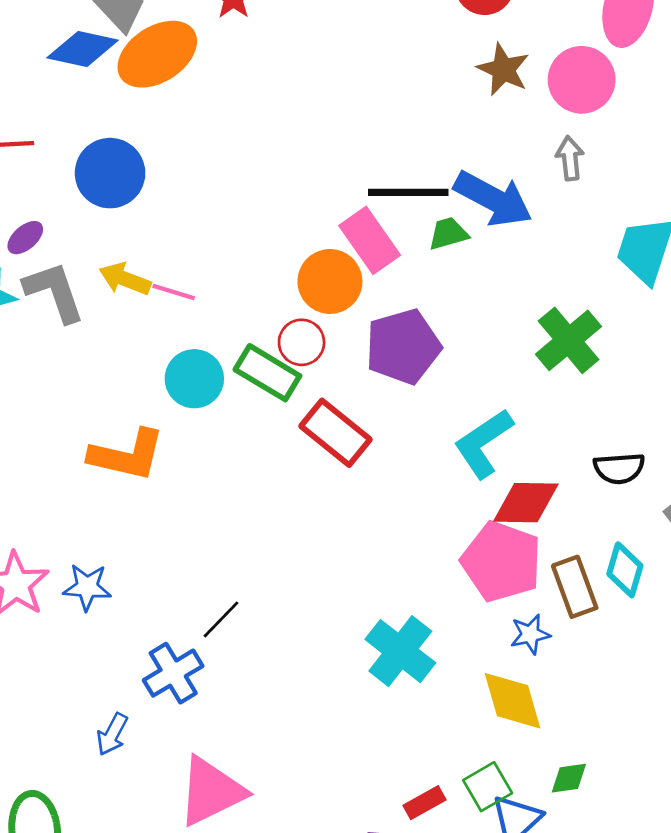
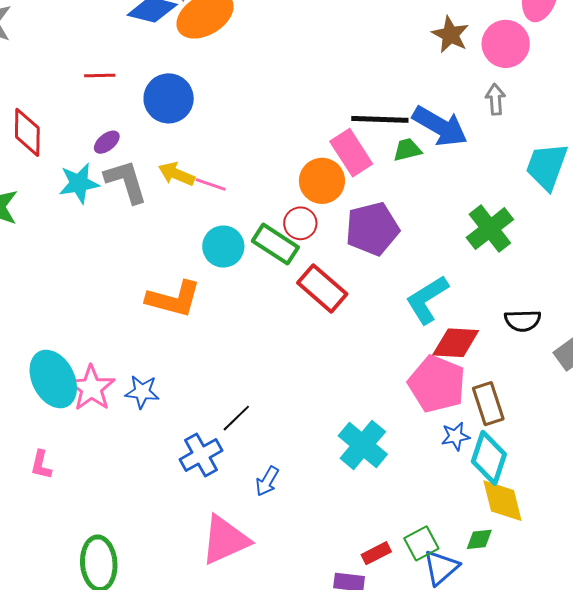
cyan diamond: (625, 570) -> (489, 458), moved, size x1.4
yellow diamond: (513, 701) -> (502, 501), moved
blue arrow: (112, 734) -> (267, 481), moved

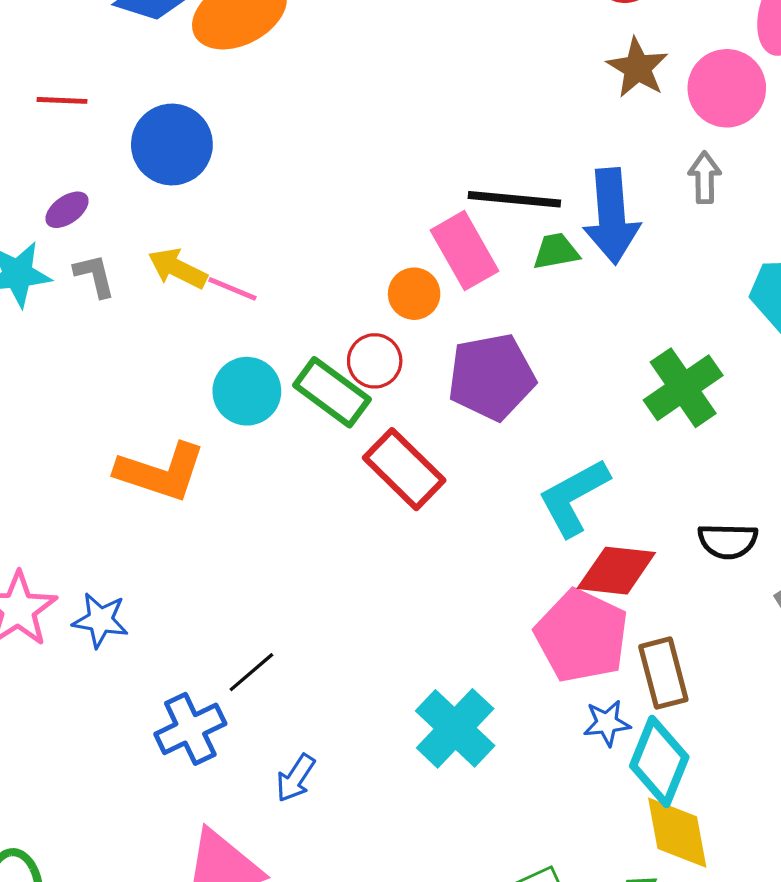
blue arrow: (440, 126) -> (612, 216), turned 52
gray L-shape: (126, 181) -> (95, 276), size x0.6
orange circle: (322, 181) -> (414, 294), size x0.7

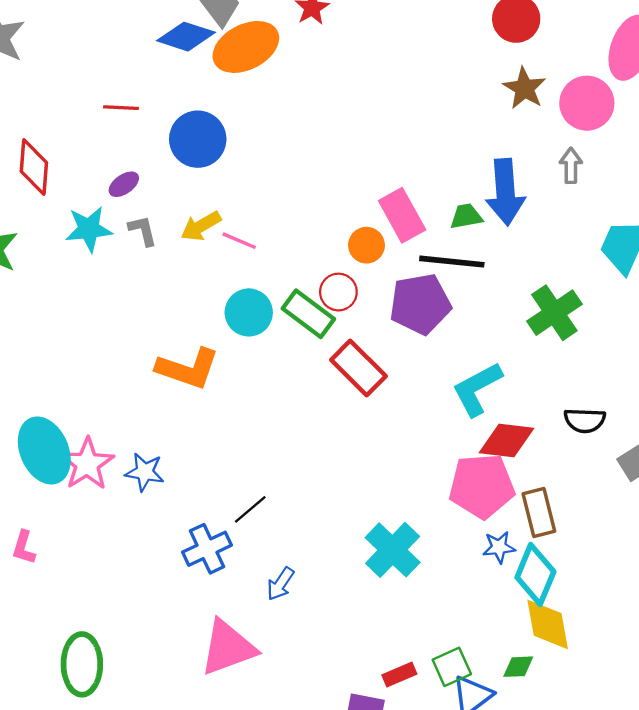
black line: (514, 199) -> (452, 262), moved
yellow arrow: (178, 268) -> (201, 226), turned -57
pink pentagon: (582, 636) -> (482, 486), turned -30

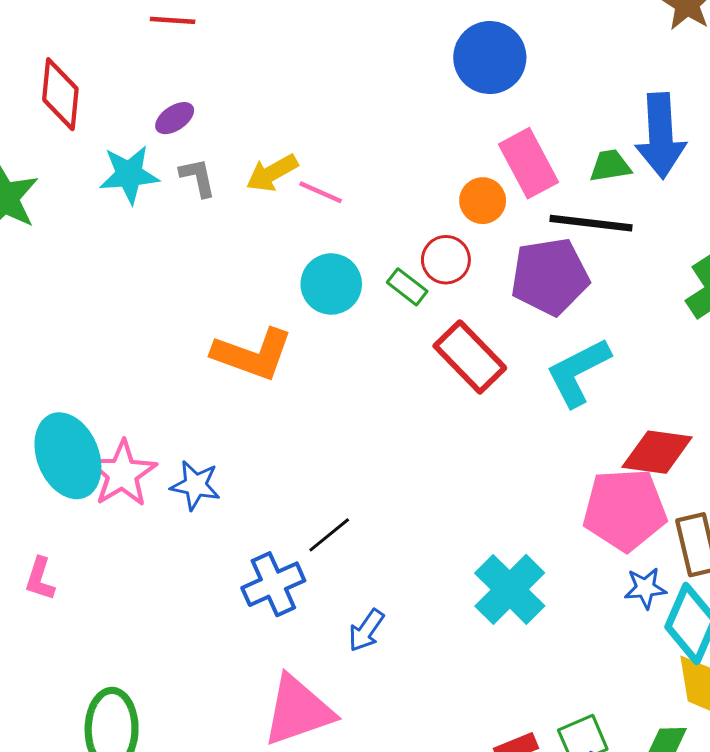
blue circle: (198, 139) -> (490, 58), moved
green rectangle: (308, 314) -> (407, 287), size x0.6
cyan L-shape: (477, 389) -> (578, 372), moved

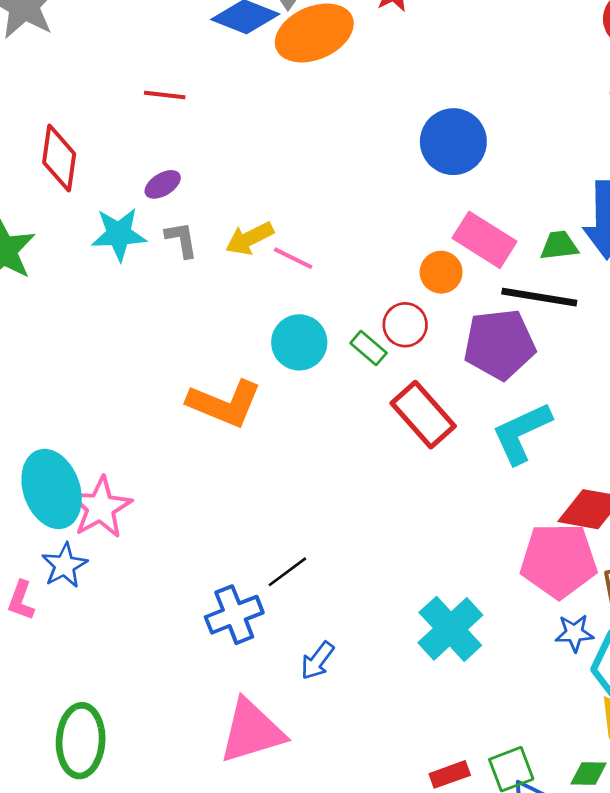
pink rectangle: (528, 163) -> (485, 240), turned -32
blue star: (195, 485) -> (65, 565), moved, turned 30

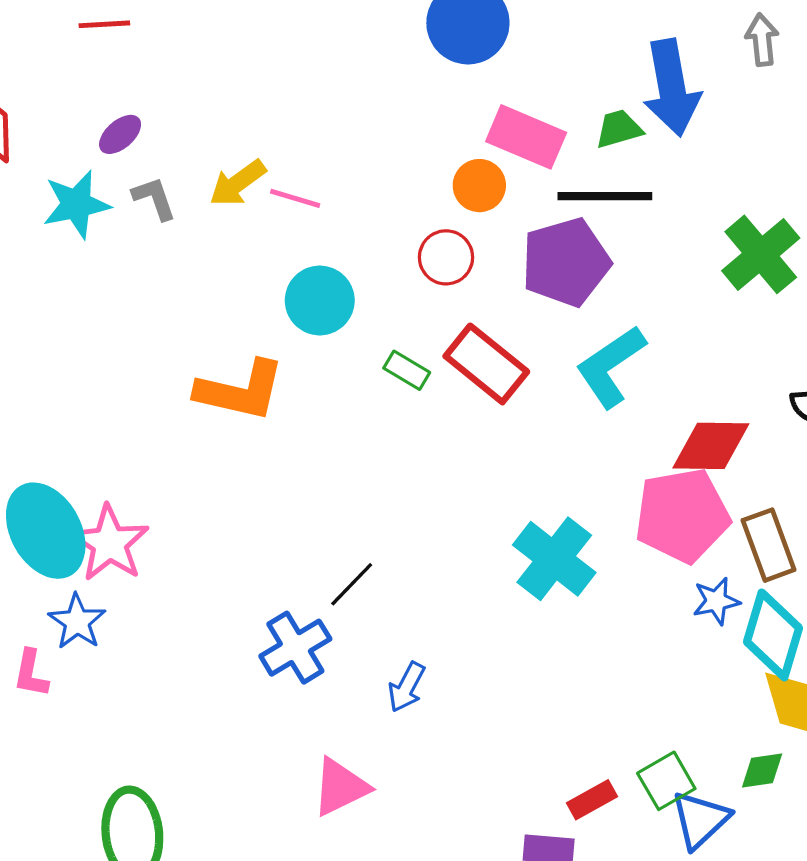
green rectangle: (369, 348) -> (407, 370), moved
cyan cross: (450, 629) -> (554, 559), moved
pink triangle: (252, 731) -> (340, 787), size x0.7

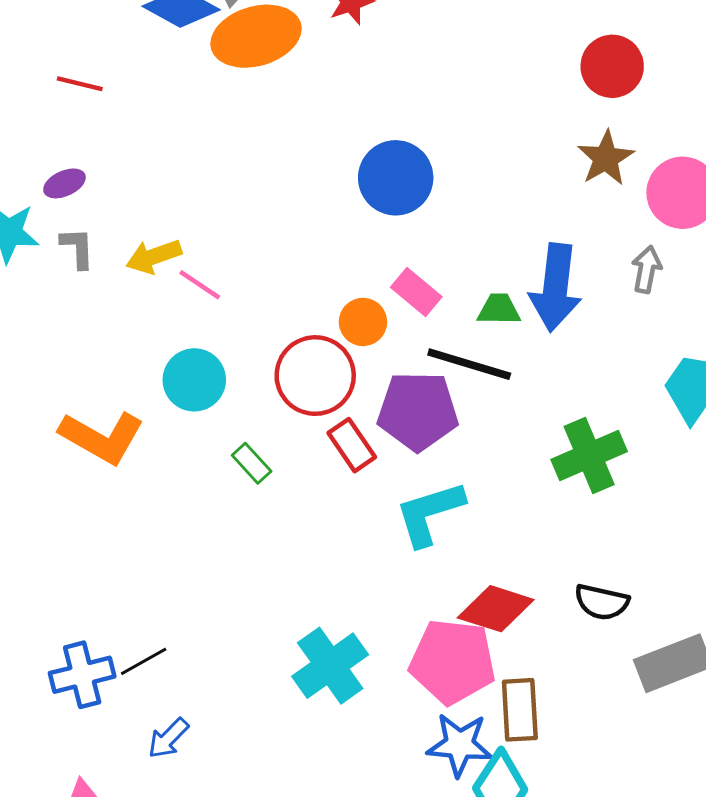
pink rectangle: (526, 137) -> (416, 292), size x0.7
red circle: (446, 257) -> (315, 376), size x1.6
red rectangle: (486, 364) -> (352, 445), moved, size x0.7
black line: (352, 584) -> (144, 661), moved
blue star: (716, 601) -> (460, 745), size x1.5

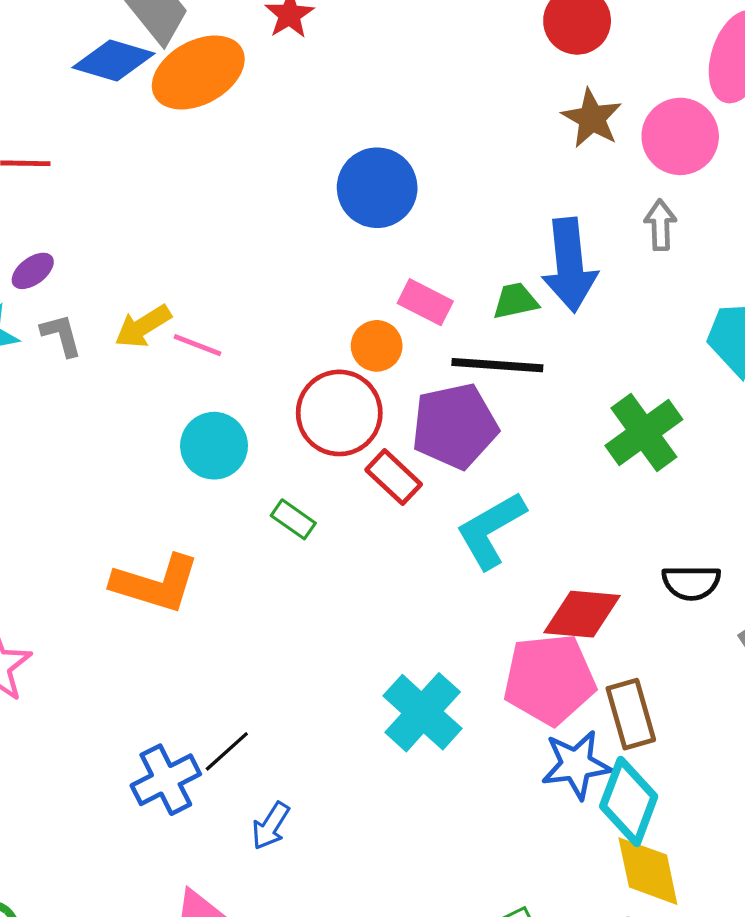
orange L-shape: (102, 437) -> (156, 584), moved

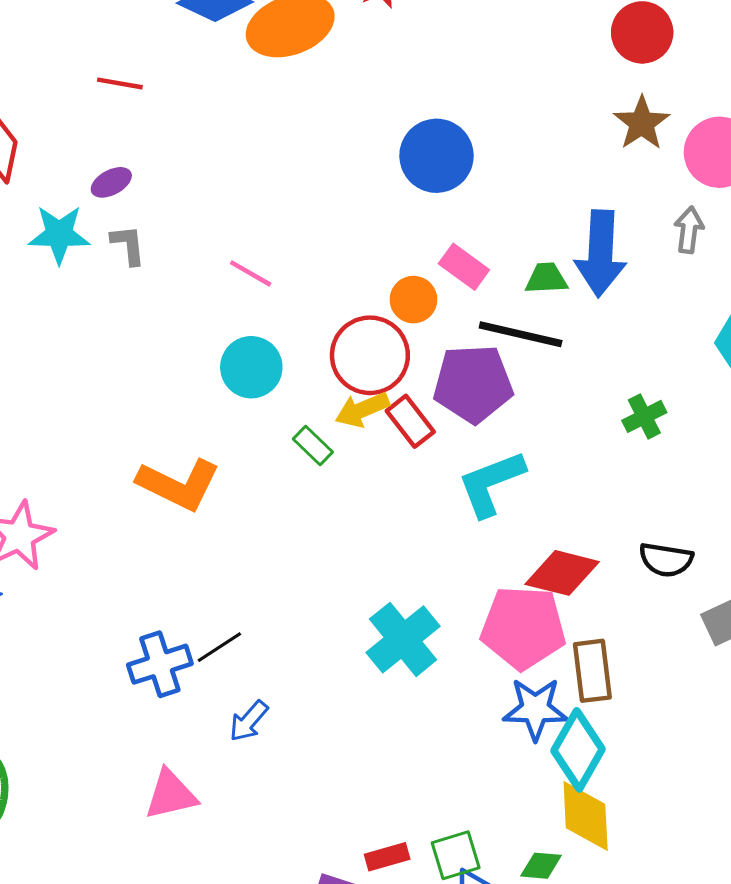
yellow arrow: (143, 326) -> (362, 410), moved
green cross: (644, 433) -> (644, 416), size x0.6

